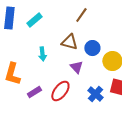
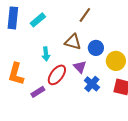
red ellipse: (60, 91) -> (57, 75), moved
blue cross: (95, 94) -> (92, 84), moved

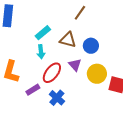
cyan rectangle: (38, 20) -> (43, 33), moved
yellow circle: (116, 61) -> (97, 74), moved
blue cross: (92, 84) -> (57, 98), moved

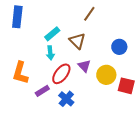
brown triangle: (68, 40) -> (77, 41), turned 30
blue circle: (91, 46) -> (119, 47), moved

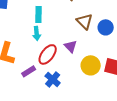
cyan rectangle: (52, 34) -> (39, 14), turned -49
brown triangle: (77, 41) -> (85, 21), moved
yellow circle: (106, 75) -> (91, 65), moved

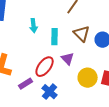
cyan rectangle: (39, 14) -> (55, 37), moved
cyan arrow: (37, 33) -> (34, 26), moved

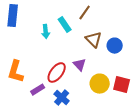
cyan rectangle: (55, 37) -> (65, 25), moved, turned -35

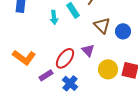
orange L-shape: (16, 72) -> (24, 57), turned -70

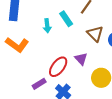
orange L-shape: (24, 57) -> (17, 45), moved

